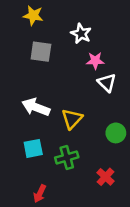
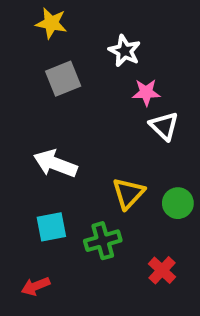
gray square: (41, 52) -> (63, 79), turned -30
yellow triangle: (72, 119) -> (128, 193), moved
red arrow: (40, 194) -> (36, 286), moved, turned 42

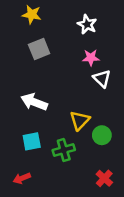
white star: (124, 51) -> (87, 24), moved
green circle: (178, 203) -> (102, 135), moved
red cross: (162, 270) -> (104, 178), moved

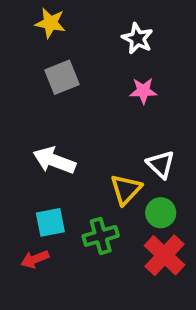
white triangle: (102, 79) -> (161, 164), moved
red arrow: (22, 178) -> (35, 259), moved
red cross: (104, 178) -> (165, 255), moved, size x1.5

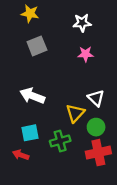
white star: (137, 38) -> (82, 23), turned -30
red cross: (165, 255) -> (98, 153), turned 35
red arrow: (35, 259) -> (21, 155), turned 42

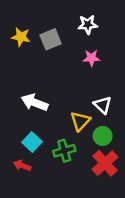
yellow star: (30, 14) -> (21, 37), moved
gray square: (37, 46) -> (51, 39), moved
cyan square: (30, 133) -> (32, 142), turned -36
red cross: (98, 153) -> (105, 163), turned -30

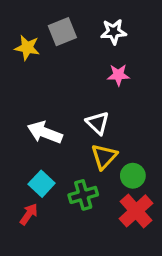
gray square: (51, 39) -> (62, 32), moved
white triangle: (103, 105) -> (98, 123), moved
red arrow: (22, 166) -> (29, 214), turned 105

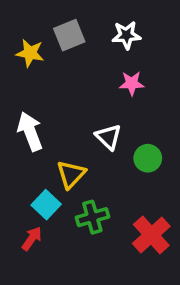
white arrow: (45, 133) -> (30, 131), moved, turned 48
yellow triangle: (104, 157) -> (71, 174), moved
green circle: (133, 176) -> (148, 158), moved

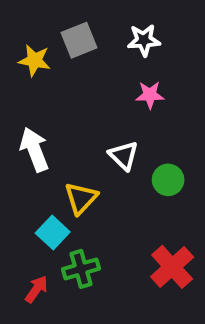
green cross: (92, 217) -> (81, 269), moved
red arrow: (32, 239) -> (36, 289), moved

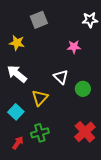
white star: (144, 40) -> (90, 20), moved
yellow star: (34, 60) -> (17, 43), moved
white arrow: (34, 149) -> (17, 74), turned -30
cyan square: (53, 233) -> (16, 112), moved

